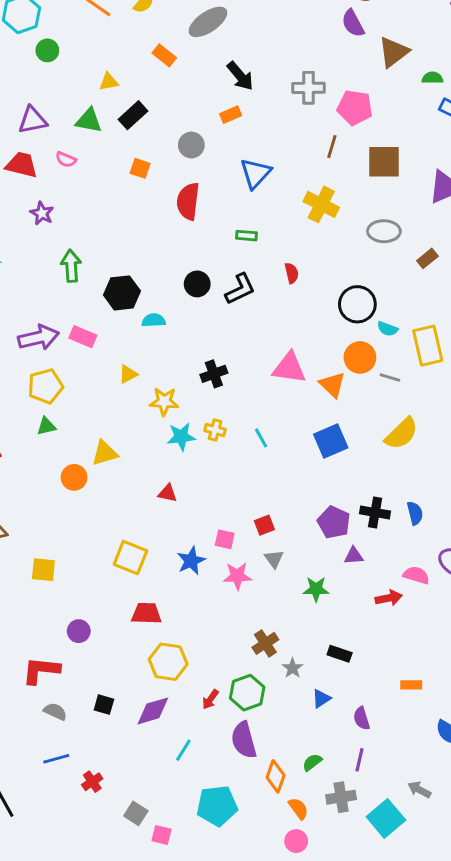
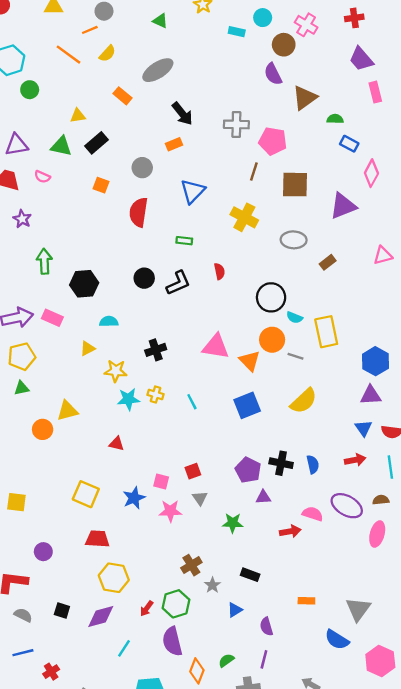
cyan semicircle: (154, 320) -> (109, 321), moved

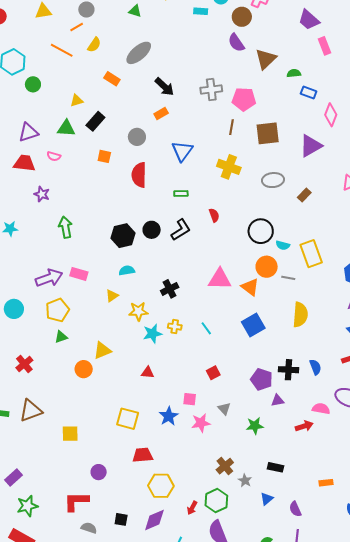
black hexagon: (84, 284) -> (123, 236), moved
yellow semicircle: (304, 401) -> (300, 315), turned -35
red square: (193, 471) -> (213, 373), moved

